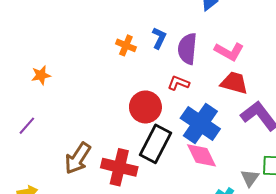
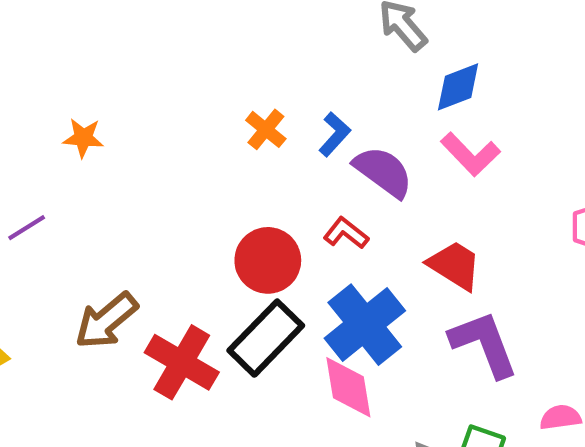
purple semicircle: (187, 49) -> (383, 172), turned 104
pink L-shape: (229, 51) -> (470, 154), moved

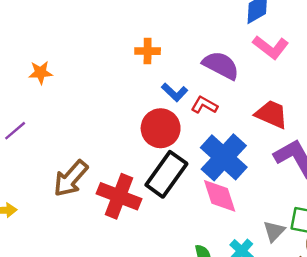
orange cross: (266, 129) -> (148, 51), turned -30
blue L-shape: (335, 134) -> (175, 92), moved, turned 100

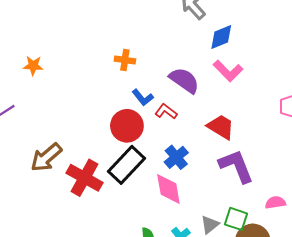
blue cross: (224, 157) -> (176, 157), size x0.6

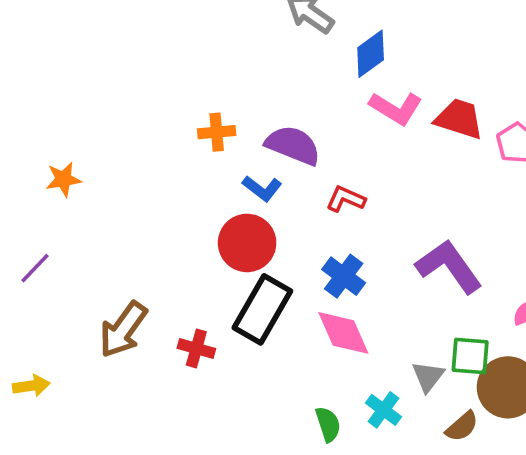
purple semicircle: (184, 80) -> (293, 145), moved
red L-shape: (166, 111) -> (346, 199), moved
red trapezoid: (221, 127) -> (459, 119), moved
red cross: (84, 178) -> (196, 348), size x0.6

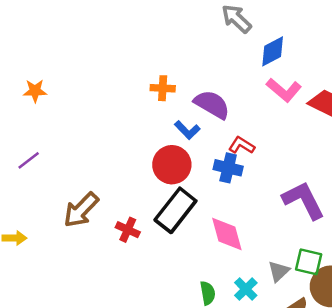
orange star: (63, 179) -> (35, 91), moved
blue cross: (344, 276) -> (228, 168), moved, turned -32

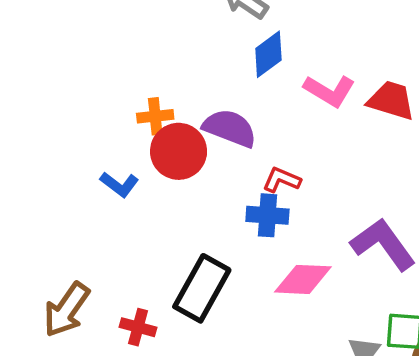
blue diamond: (273, 51) -> (268, 54), moved
blue L-shape: (187, 130) -> (119, 184), moved
red circle: (172, 165) -> (179, 151), moved
pink diamond: (227, 234) -> (303, 279), moved, turned -63

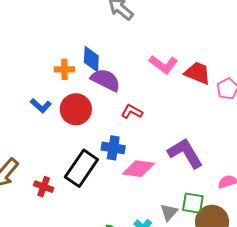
blue diamond: (268, 54) -> (91, 59), moved, turned -56
red circle: (179, 151) -> (76, 109), moved
blue cross: (267, 215) -> (113, 148), moved

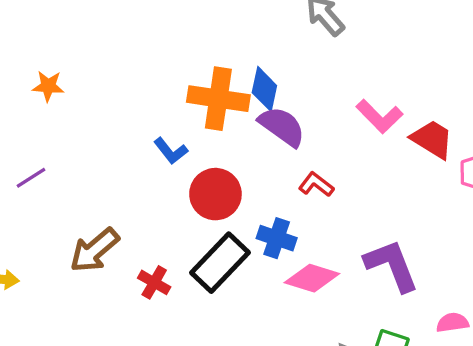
orange cross: (64, 69) -> (218, 99), size x1.8
red circle: (76, 109) -> (215, 194), moved

